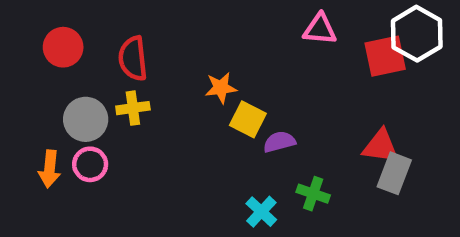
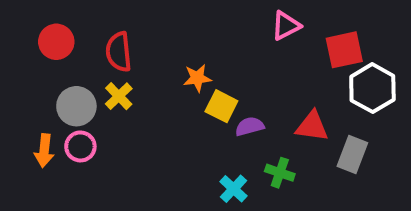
pink triangle: (320, 29) -> (286, 26), turned -32
white hexagon: (417, 34) -> (372, 88), moved
yellow cross: (133, 108) -> (119, 96), turned -36
red triangle: (381, 146) -> (312, 126), moved

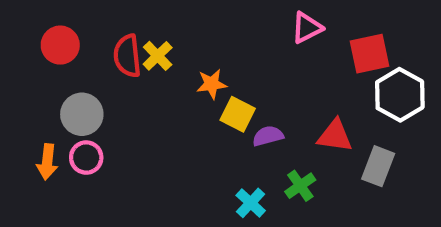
yellow cross: (119, 96) -> (158, 56), moved
green cross: (280, 173) -> (300, 186), turned 36

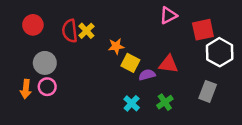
red triangle: (335, 136) -> (168, 64), moved
cyan cross: (251, 203) -> (132, 103), moved

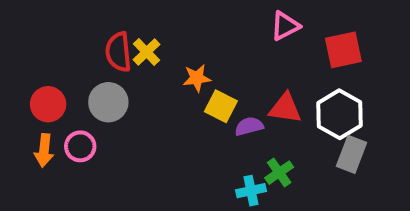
red circle: (33, 25) -> (48, 104), moved
white hexagon: (220, 52) -> (339, 114), moved
gray circle: (45, 63) -> (108, 102), moved
cyan cross: (132, 103) -> (251, 191), moved, turned 35

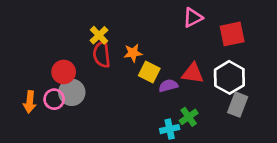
red semicircle: (118, 52) -> (102, 54), moved
gray circle: (108, 102) -> (72, 92), moved
red circle: (48, 104) -> (64, 72), moved

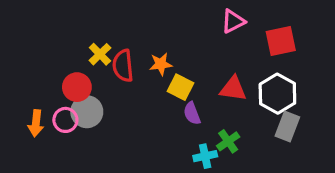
yellow cross: (99, 35) -> (100, 54), moved
purple semicircle: (168, 86) -> (192, 113), moved, turned -96

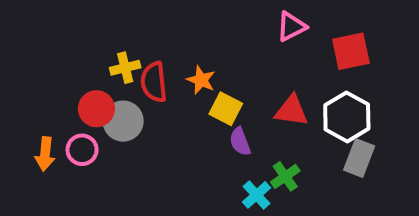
yellow cross: (100, 54) -> (125, 68), turned 30
orange star: (161, 64) -> (201, 80), turned 30
gray circle: (87, 112) -> (123, 121), moved
cyan cross: (205, 156) -> (257, 195), turned -30

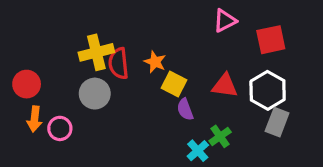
yellow cross: (125, 68) -> (96, 52), size x1.5
red circle: (96, 109) -> (27, 84), moved
pink circle: (82, 150) -> (60, 128), moved

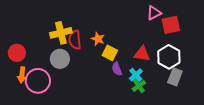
pink triangle: (225, 21) -> (154, 13), moved
pink circle: (60, 128) -> (38, 81), size x1.6
cyan cross: (198, 151) -> (136, 75), moved

